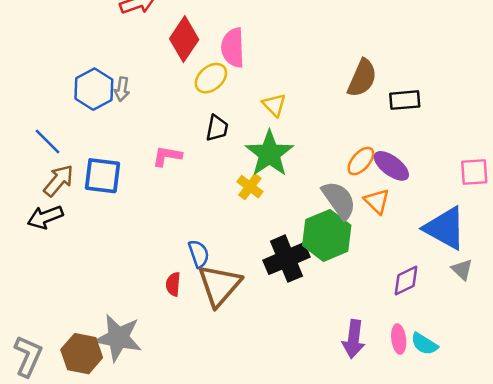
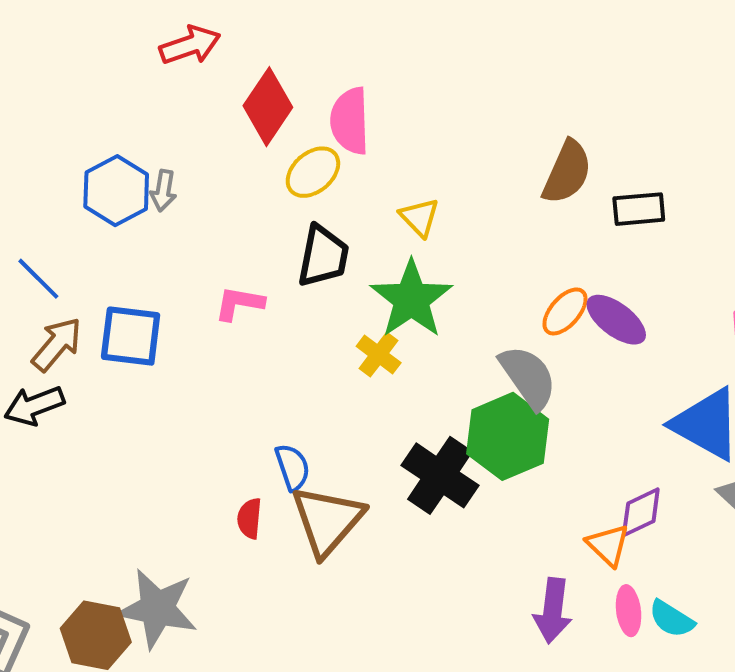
black trapezoid: (217, 128) -> (323, 256), size x1.4
orange triangle: (377, 201) -> (608, 545), moved
black cross: (287, 259) -> (440, 475), turned -33

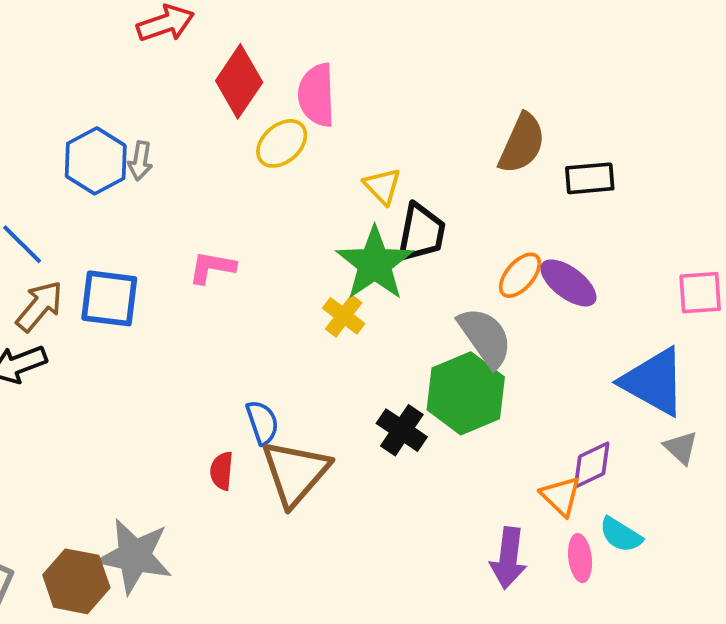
black trapezoid: (323, 256) -> (421, 233), moved
black cross: (440, 475) -> (402, 430), size x0.7
cyan semicircle: (672, 619) -> (621, 535), moved

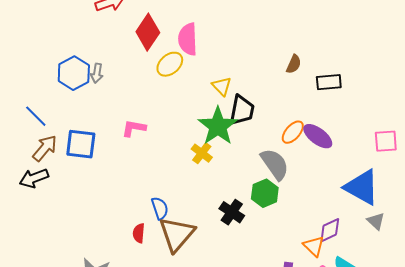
brown semicircle: (522, 143) -> (294, 64), size x0.6
green hexagon: (466, 393) -> (265, 193), size x0.7

